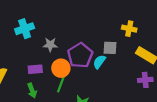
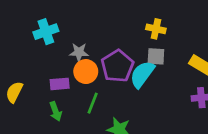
yellow cross: (129, 29) -> (156, 29), moved
cyan semicircle: (99, 62) -> (142, 74), size x1.5
orange circle: (61, 68) -> (86, 72), moved

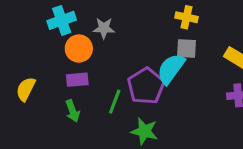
gray star: (79, 52) -> (104, 28), moved
purple pentagon: (117, 66) -> (146, 86), moved
orange circle: (86, 72) -> (79, 49), moved

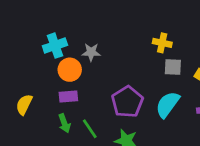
gray square: (187, 49) -> (173, 67), moved
cyan semicircle: (171, 69) -> (168, 105), moved
green line: (115, 102) -> (90, 129), moved, turned -55

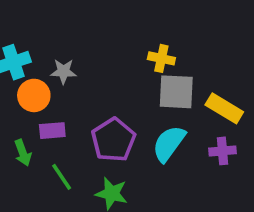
gray square: (173, 67) -> (176, 92), size x1.5
purple rectangle: (68, 96) -> (52, 131), moved
green arrow: (64, 123) -> (23, 153), moved

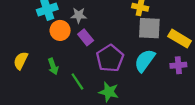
purple rectangle: (52, 131) -> (86, 37), moved, turned 56

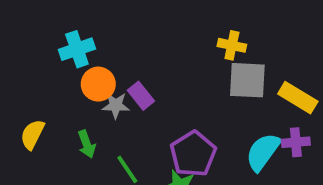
gray star: (79, 15) -> (116, 105), moved
purple pentagon: (110, 58) -> (193, 154), moved
cyan semicircle: (145, 61) -> (263, 152), moved

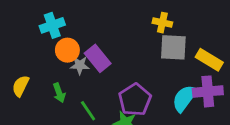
purple rectangle: (141, 96) -> (98, 58), size x1.4
purple cross: (296, 142) -> (208, 91), size x1.5

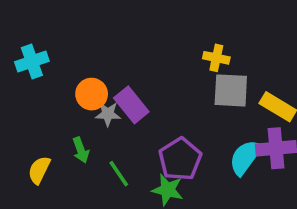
cyan cross: (52, 25) -> (32, 61), moved
yellow semicircle: (21, 86) -> (39, 170), moved

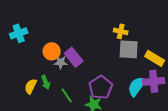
yellow semicircle: (39, 170) -> (31, 86), moved

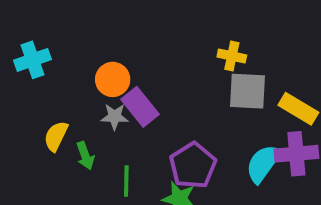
orange circle: (52, 51) -> (113, 79), moved
yellow semicircle: (31, 86) -> (56, 136), moved
green line: (67, 95) -> (126, 181), turned 35

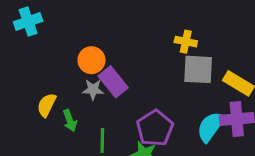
cyan cross: (32, 60) -> (28, 22), moved

